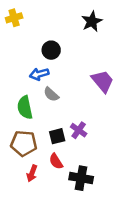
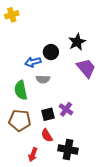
black star: (92, 21) -> (77, 42), moved
black circle: (51, 50) -> (51, 52), moved
gray semicircle: (51, 94) -> (43, 79), turned -40
red arrow: (32, 173) -> (33, 155), moved

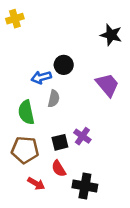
black star: (77, 42) -> (111, 35), moved, turned -30
gray semicircle: (43, 79) -> (54, 99), turned -80
red arrow: (33, 155) -> (36, 184), moved, turned -80

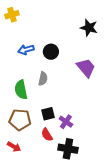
blue arrow: (41, 77) -> (26, 50), moved
purple cross: (82, 136) -> (66, 122), moved
red arrow: (36, 184) -> (14, 147), moved

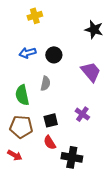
yellow cross: (12, 15) -> (35, 16), moved
purple cross: (66, 122) -> (82, 114), moved

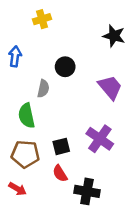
blue arrow: (27, 53) -> (15, 56), moved, turned 112
gray semicircle: (45, 83) -> (43, 89), moved
purple cross: (82, 114) -> (100, 139), size x1.5

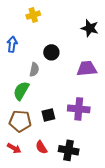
purple trapezoid: (110, 87) -> (87, 69), turned -55
green semicircle: (27, 116) -> (21, 91), turned 42
purple cross: (100, 139) -> (79, 109), turned -30
red semicircle: (60, 173) -> (41, 147), moved

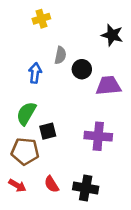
blue arrow: (12, 44) -> (35, 73), moved
black circle: (51, 52) -> (82, 69), moved
gray semicircle: (34, 70) -> (60, 55), moved
black square: (48, 115) -> (48, 131), moved

